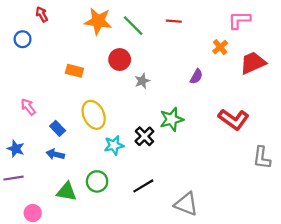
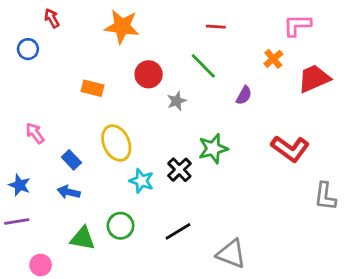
green line: (133, 26) -> (203, 66), moved
cyan star: (114, 145) -> (142, 181), turned 30

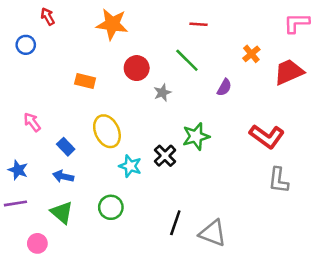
pink L-shape: (297, 25) -> (297, 23), moved
gray L-shape: (325, 196) -> (278, 180), moved
black line: (178, 231) -> (175, 223), moved, turned -40
green triangle: (83, 238) -> (62, 212), moved, turned 30

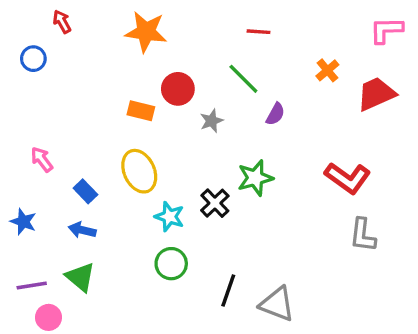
orange rectangle: (85, 81) -> (141, 111), moved
purple semicircle: (224, 87) -> (275, 114), moved
purple line: (15, 203) -> (32, 285), moved
green circle: (111, 207) -> (171, 264), moved

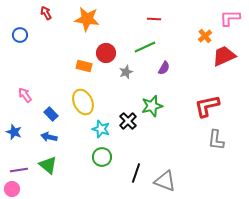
red arrow: (62, 22) -> (46, 13), moved
orange cross: (327, 70) -> (205, 36), moved
green line: (243, 79) -> (145, 47), turned -70
red L-shape: (348, 178) -> (207, 106), turned 132
pink circle: (48, 317) -> (12, 189), moved

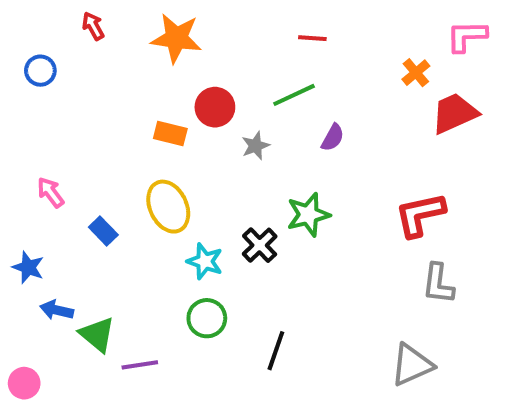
blue arrow: (49, 137) -> (57, 310), moved
purple line: (19, 170) -> (140, 365), moved
gray triangle: (165, 181) -> (412, 365), moved, turned -45

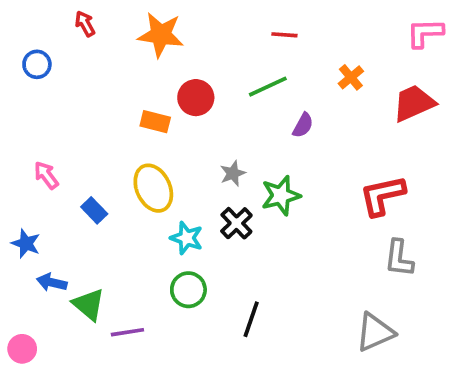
orange cross: (416, 73) -> (351, 77), moved
gray star: (256, 146) -> (233, 173), moved

